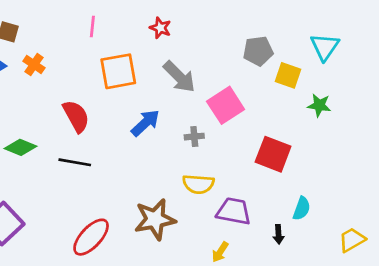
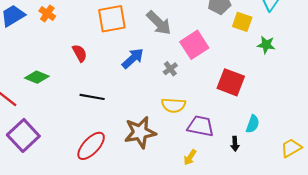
red semicircle: (76, 116) -> (80, 53), size x0.7
gray cross: (194, 137) -> (170, 69), turned -32
black line: (75, 162) -> (92, 97), moved

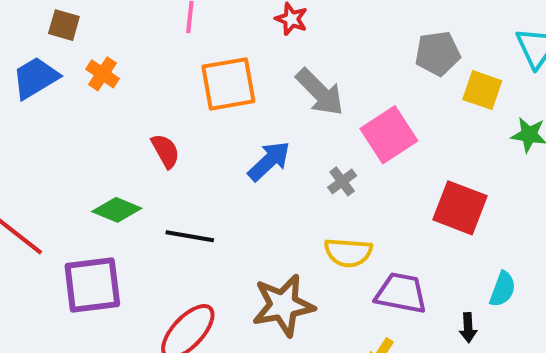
green diamond: (37, 77) -> (117, 210), moved
purple square: (23, 135) -> (92, 285), moved, turned 36

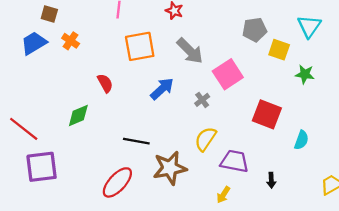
green diamond: (117, 210) -> (78, 116), turned -45
black line: (190, 236) -> (136, 141), moved
yellow semicircle: (348, 253) -> (205, 139), turned 120
purple square: (92, 285) -> (42, 167), moved
cyan semicircle: (503, 289) -> (301, 140), moved

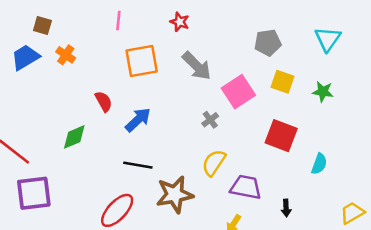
yellow square: (279, 50) -> (282, 82), moved
blue arrow: (162, 89) -> (138, 120), moved

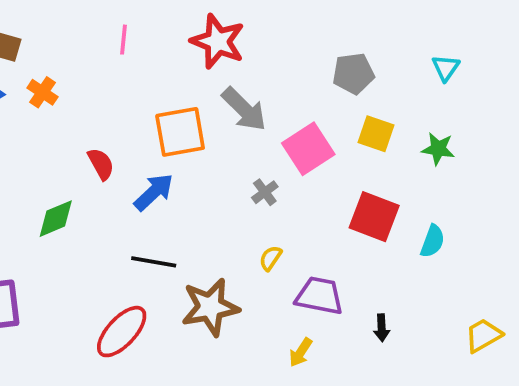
red star: (180, 22) -> (218, 41), size x1.8
cyan triangle: (328, 39) -> (446, 68), size x0.7
orange square: (142, 61) -> (180, 132), moved
yellow semicircle: (214, 163) -> (270, 258), size x0.6
cyan semicircle: (319, 164) -> (432, 241), moved

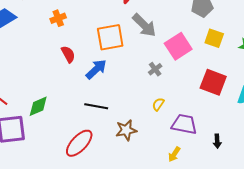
orange cross: (43, 92) -> (58, 18), moved, turned 35
green diamond: (56, 219) -> (38, 106), moved
brown star: (210, 307) -> (126, 130), size x0.7

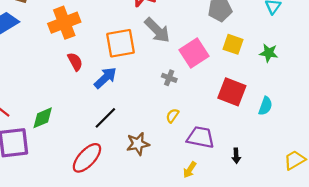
orange cross: (58, 18) -> (64, 23), size x1.8
gray cross: (155, 69) -> (169, 78), turned -32
black line: (96, 106) -> (105, 118), turned -55

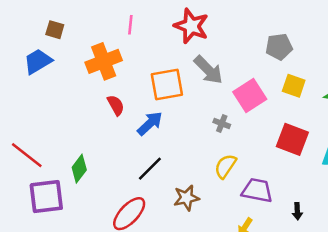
yellow semicircle: (172, 116) -> (225, 166), size x1.5
green diamond: (43, 118) -> (79, 169), turned -30

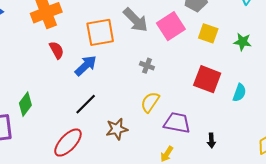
pink square: (250, 95) -> (171, 26), moved

